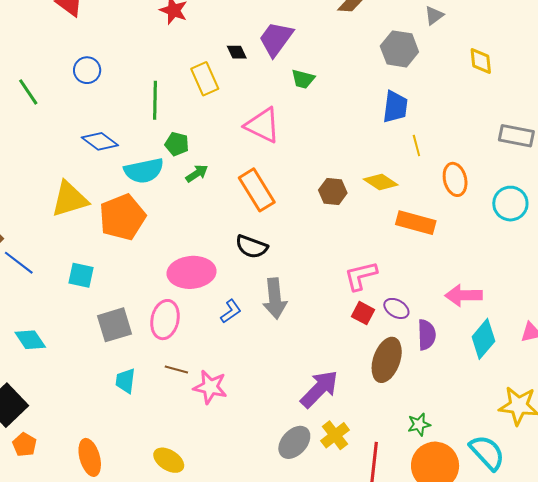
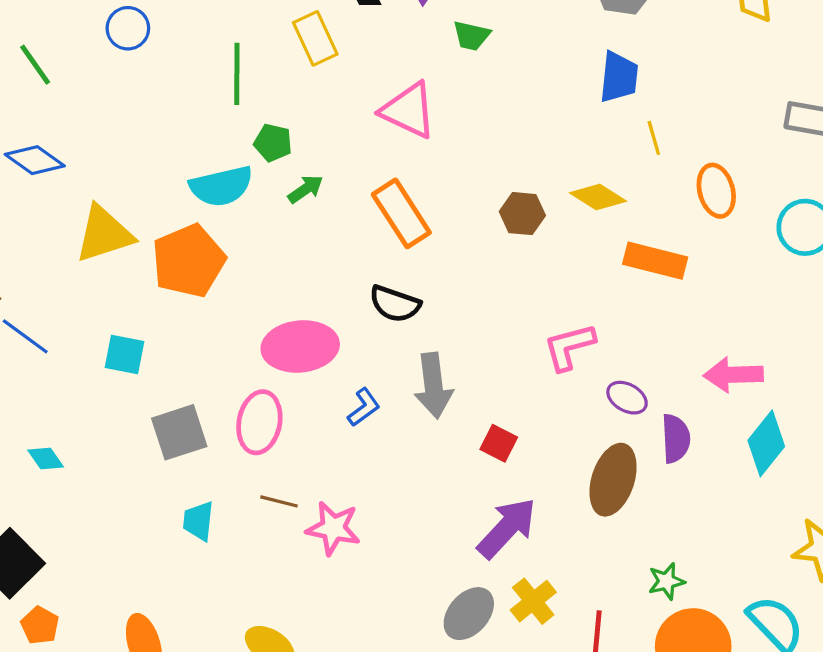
blue diamond: (100, 141) -> (35, 160), moved
red square: (363, 313) -> (499, 443), moved
cyan diamond: (30, 340) -> (46, 459), size x0.7

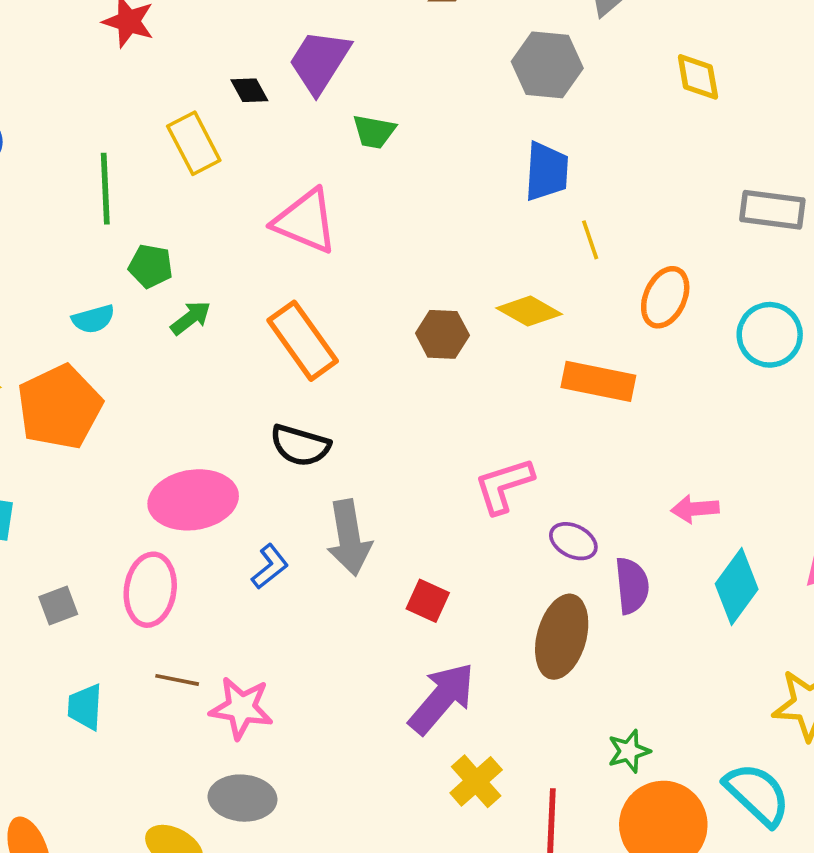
cyan semicircle: (221, 186) -> (93, 319), size x0.6
orange ellipse: (716, 191) -> (665, 297), turned 42
pink arrow: (733, 375) -> (695, 509), size x0.7
gray square: (179, 432) -> (58, 606), size x0.6
gray ellipse: (469, 614) -> (243, 798), moved, turned 56

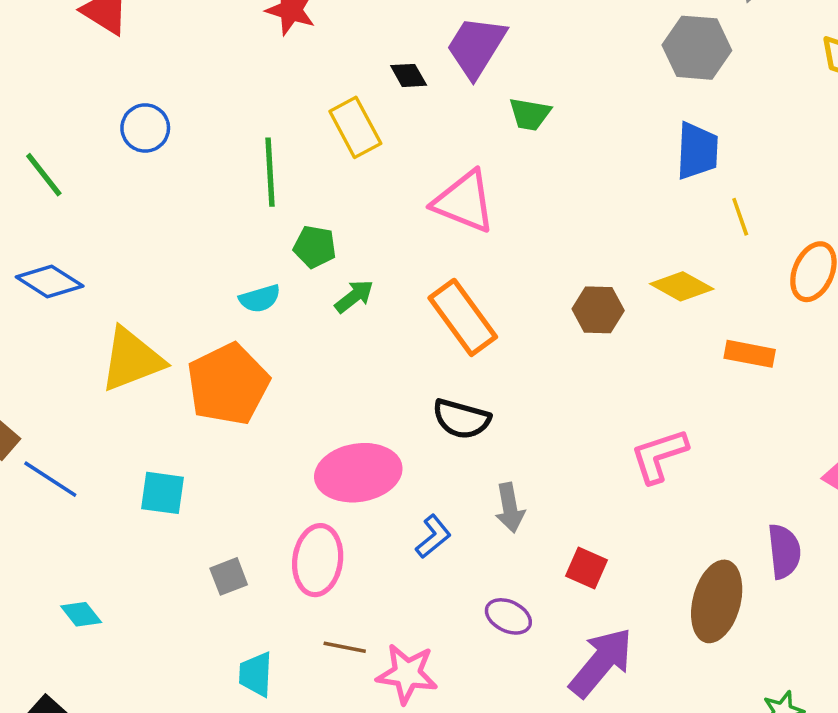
orange rectangle: (598, 381) -> (750, 354), size x0.7
gray arrow: (349, 538) -> (510, 508), size x0.7
purple ellipse: (573, 541) -> (508, 616), moved

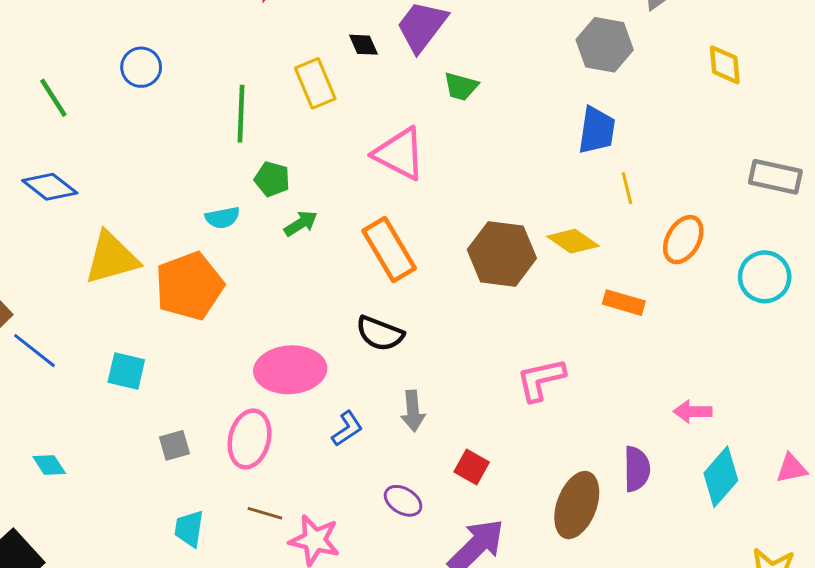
brown hexagon: (598, 310) -> (502, 254), size x1.6

